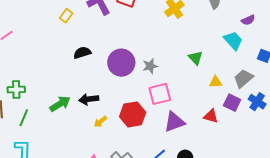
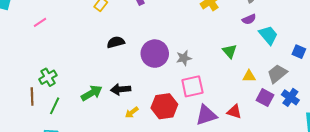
purple semicircle: (248, 20) -> (249, 19), moved
green cross: (16, 90) -> (48, 77), turned -30
red triangle: (211, 116) -> (234, 112), moved

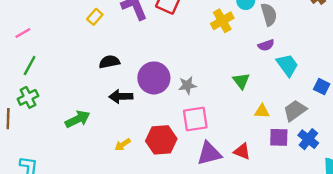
black arrow: (121, 89) -> (121, 96), moved
purple square: (265, 98) -> (279, 137), turned -30
green line: (55, 106) -> (30, 66), moved

